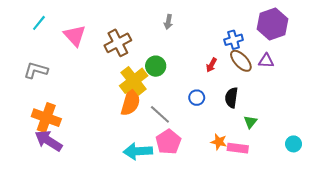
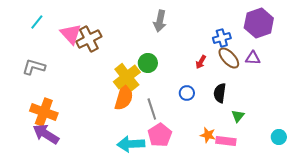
gray arrow: (168, 22) -> (160, 21), size x1.5
brown cross: (118, 43) -> (89, 39), moved
gray line: (160, 114) -> (152, 109), turned 30

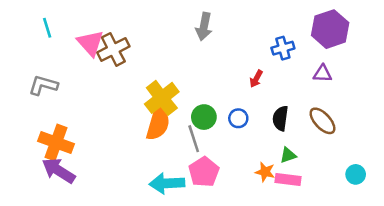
cyan line: (37, 22) -> (47, 28), turned -56
brown ellipse: (229, 58) -> (322, 121), moved
green circle: (148, 63) -> (204, 117), moved
green triangle: (238, 116) -> (288, 155), moved, turned 32

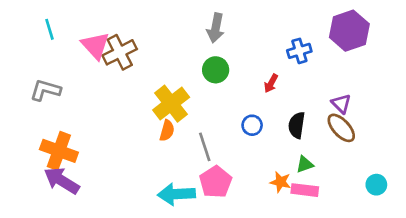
purple triangle: (322, 74) -> (341, 104), moved, turned 42
green circle: (204, 117) -> (216, 70), moved
orange semicircle: (158, 123) -> (167, 131), size x0.6

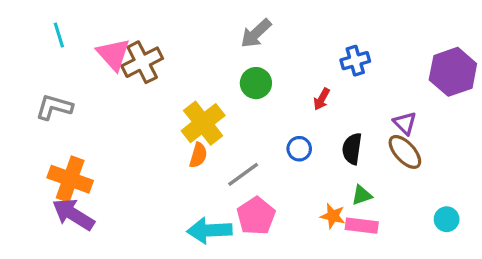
gray arrow: (216, 28) -> (256, 33), turned 36
purple hexagon: (349, 31) -> (453, 72), moved
gray line: (205, 147) -> (243, 174), turned 72

